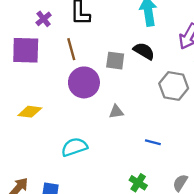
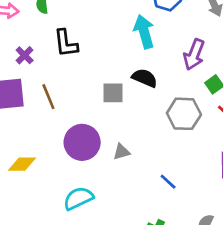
brown line: (71, 49) -> (48, 97), moved
purple circle: (84, 82) -> (82, 142), moved
blue line: (153, 142) -> (168, 182), turned 35

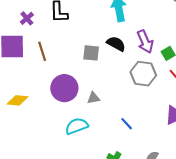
purple arrow: (194, 55) -> (145, 42), moved, turned -50
cyan semicircle: (78, 198) -> (77, 126), moved

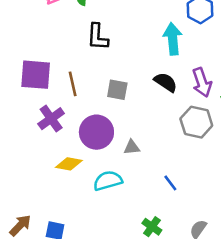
purple cross: (27, 18) -> (51, 119), moved, size x1.5
gray square: (91, 53) -> (117, 90), moved
yellow diamond: (17, 100) -> (69, 164), moved

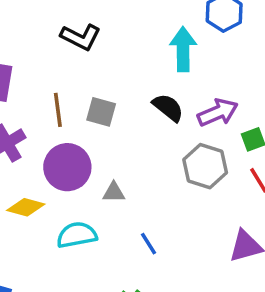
black L-shape: (98, 37) -> (81, 37), turned -72
purple arrow: (202, 82) -> (218, 112), turned -100
brown line: (73, 84) -> (58, 110), moved
blue line: (170, 183) -> (148, 244), moved

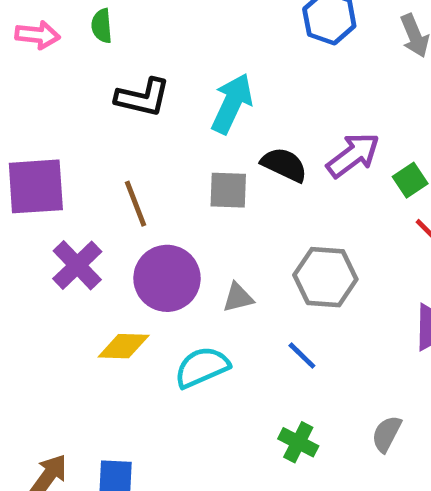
cyan arrow: (183, 49) -> (232, 103), moved, turned 39
gray square: (101, 112) -> (228, 190), moved
gray hexagon: (205, 166) -> (325, 277), moved

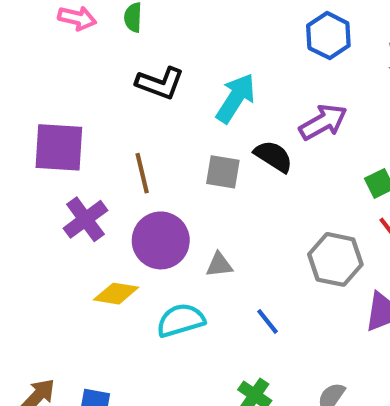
purple arrow: (353, 155) -> (323, 122), moved
gray hexagon: (325, 277) -> (335, 259), moved

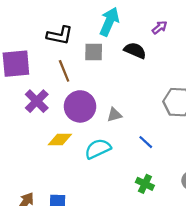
black L-shape: (160, 83) -> (60, 35), moved
purple arrow: (323, 122) -> (160, 27), size x0.6
gray square: (223, 172) -> (94, 52), moved

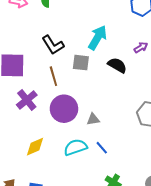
black L-shape: (60, 35) -> (53, 45), turned 40
yellow diamond: (60, 140) -> (35, 147), moved, turned -30
blue line: (146, 142) -> (102, 148), moved

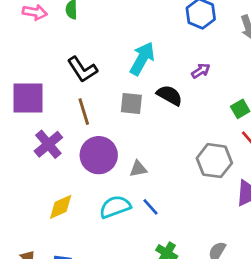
gray square: (81, 63) -> (131, 103), moved

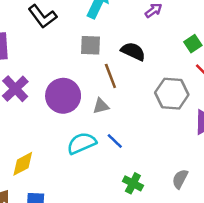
black semicircle: (169, 95) -> (133, 51), moved
brown line: (84, 112) -> (110, 76), moved
yellow diamond: (61, 207) -> (23, 164), moved

